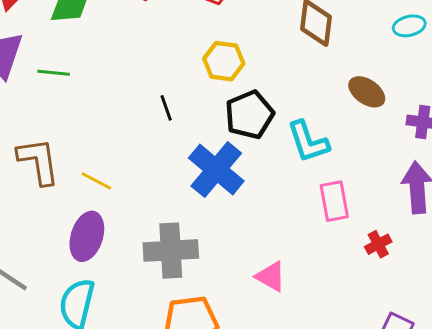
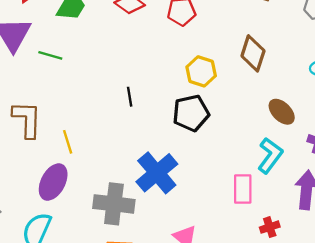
yellow hexagon: (224, 61) -> (201, 71), moved
cyan L-shape: (308, 142) -> (270, 155), moved, turned -135
blue cross: (216, 170) -> (157, 173), moved
yellow line: (96, 181) -> (68, 142), turned 35

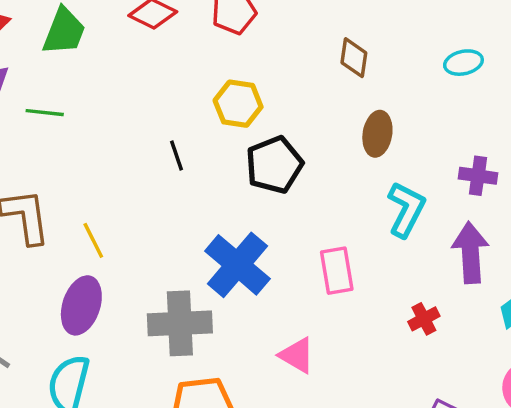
brown diamond: (253, 53) -> (354, 58), size x0.7
yellow hexagon: (201, 71) -> (238, 104), moved
brown ellipse: (282, 112) -> (377, 134), moved, turned 64
pink rectangle: (243, 189) -> (337, 271), moved

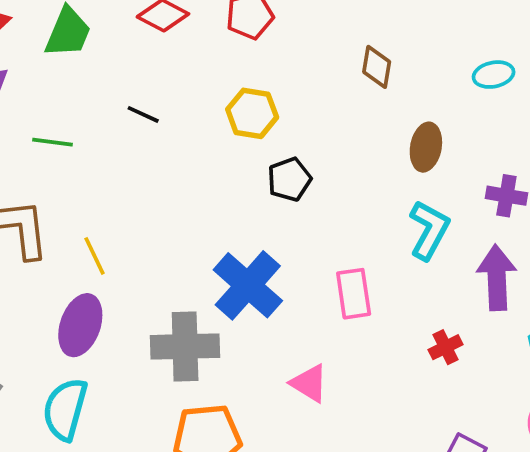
green line: (45, 113) -> (53, 142), moved
brown ellipse: (377, 134) -> (426, 147), moved
black line: (176, 155) -> (143, 114), moved, turned -48
black pentagon: (274, 165) -> (289, 179), size x0.7

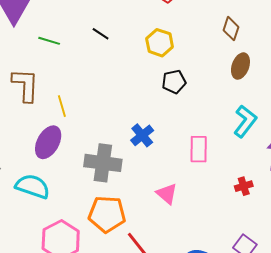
brown ellipse: (426, 147) -> (240, 66), moved
blue cross: (248, 285) -> (142, 135), size x0.6
cyan semicircle: (65, 409) -> (33, 186), turned 84

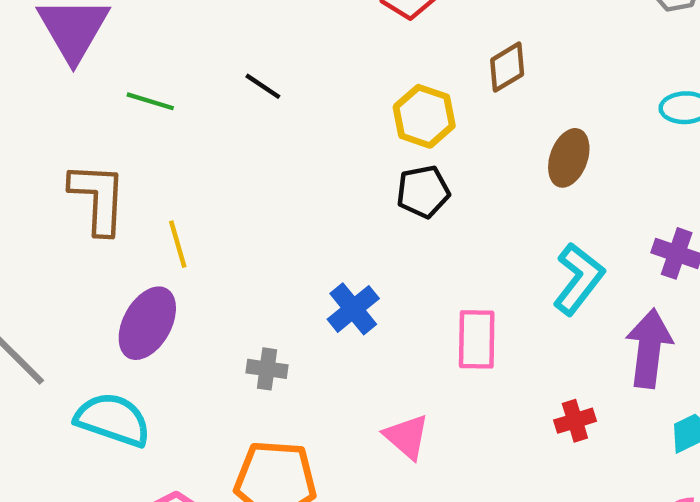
brown diamond: (231, 29) -> (507, 67), moved, turned 40
yellow hexagon: (160, 43) -> (424, 116), moved
gray cross: (103, 163) -> (267, 369), size x0.5

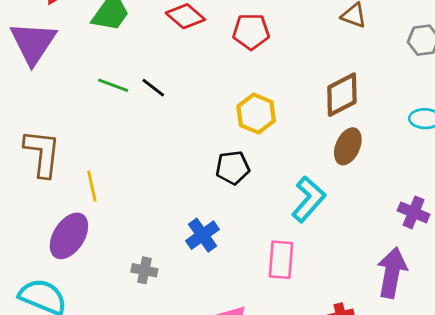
brown diamond: (507, 67) -> (342, 95), moved, size x1.4
green line: (150, 101) -> (113, 85), moved
black pentagon: (423, 192) -> (233, 168), moved
cyan L-shape: (579, 279) -> (309, 199), moved

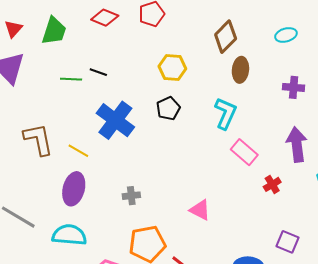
yellow line: (92, 186) -> (78, 151), turned -30
purple cross: (414, 212) -> (294, 87), moved
blue cross: (202, 235) -> (115, 120), moved, size x1.6
pink rectangle: (281, 260) -> (244, 152), moved, turned -36

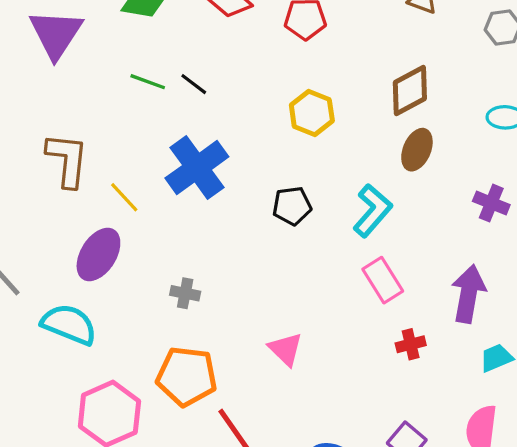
black pentagon: (168, 109) -> (292, 206), moved

